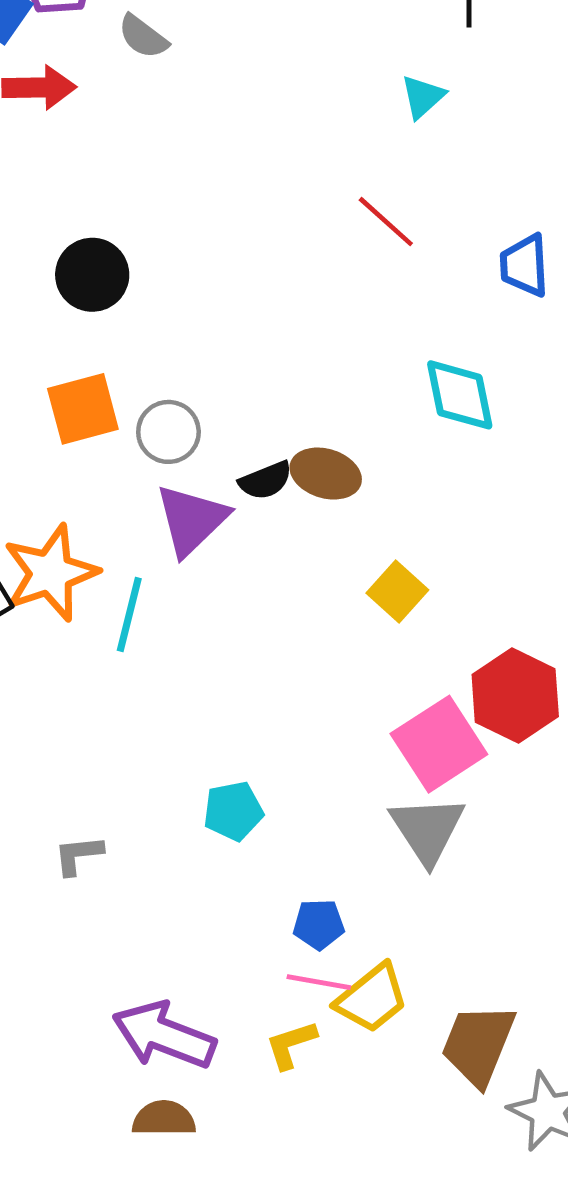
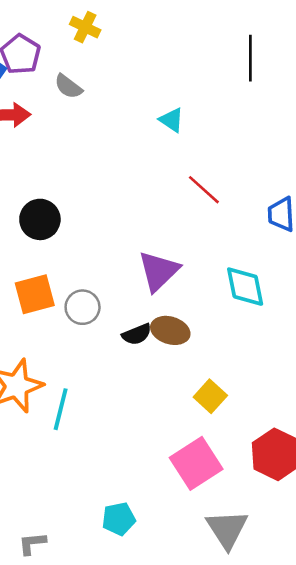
cyan triangle: (423, 97) -> (172, 120), moved, turned -44
purple triangle: (192, 520) -> (159, 271), moved
pink square: (439, 744) -> (196, 463), moved

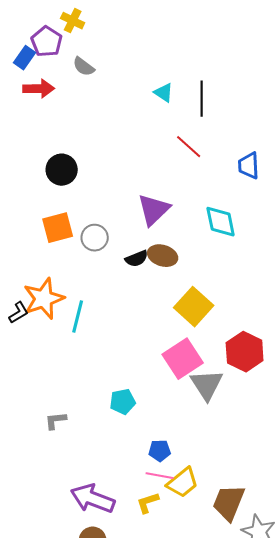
yellow cross: (85, 27) -> (73, 21), moved
black line: (250, 58) -> (202, 99), moved
yellow square: (210, 396) -> (194, 307), size x1.5
gray triangle: (227, 529) -> (207, 385), moved

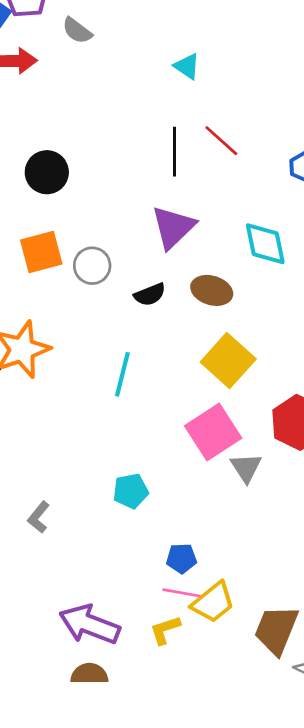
black line: (202, 99) -> (175, 152), moved
brown ellipse: (163, 256) -> (212, 290), moved
cyan line: (78, 317) -> (122, 374), moved
gray triangle: (207, 385) -> (246, 468), size x0.7
gray L-shape: (56, 421) -> (39, 517), turned -45

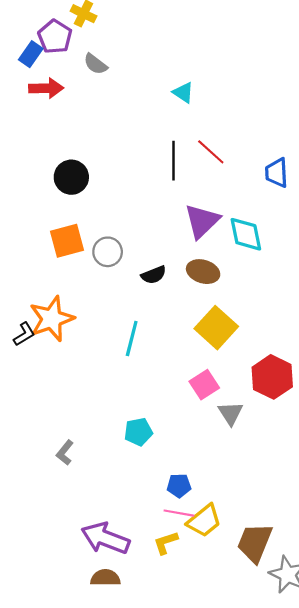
purple triangle: (173, 227) -> (202, 221), moved
pink square: (213, 432) -> (204, 385), size x0.7

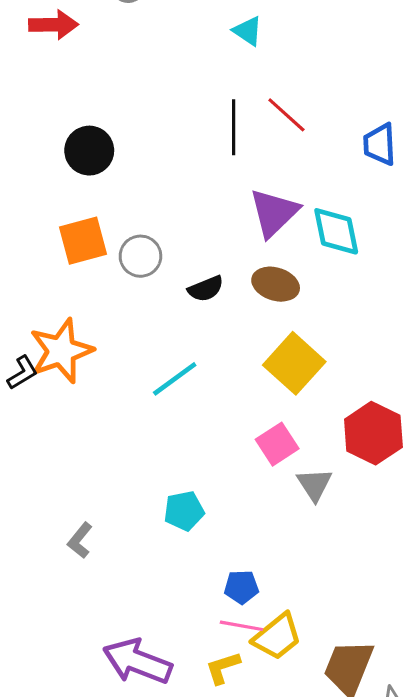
cyan line: (132, 339) -> (175, 379), turned 40

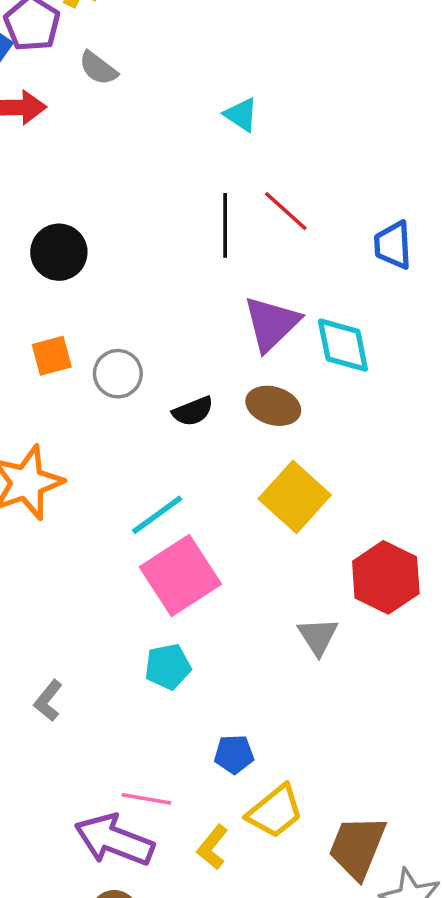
orange square: (83, 241) -> (52, 356), size x0.7
pink square: (277, 444) -> (180, 576), moved, size x1.6
pink line: (241, 626) -> (146, 799), moved
yellow L-shape: (223, 668) -> (213, 847), turned -33

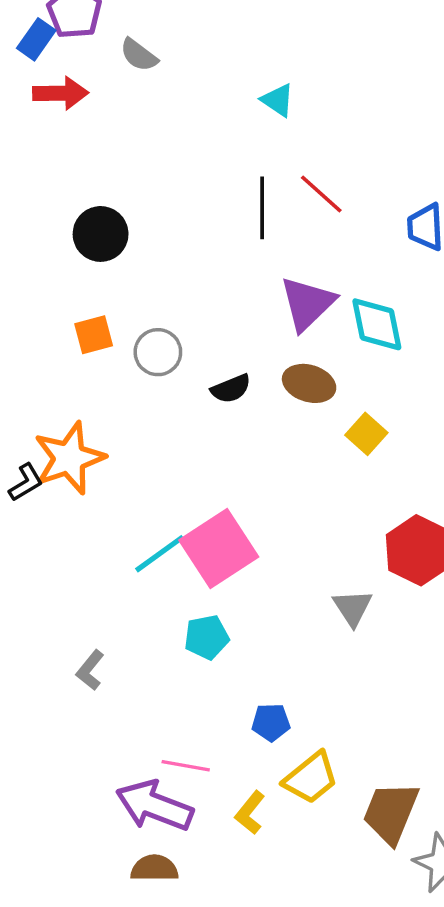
yellow square: (295, 497) -> (366, 434), moved, size x0.6
cyan line: (157, 515) -> (160, 554), moved

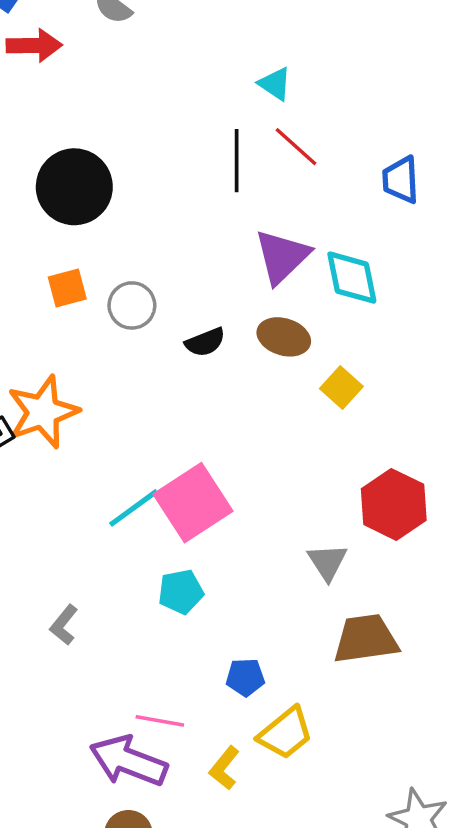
cyan triangle: (278, 100) -> (275, 84), moved
black circle: (101, 234) -> (74, 187), size x1.4
brown trapezoid: (391, 813) -> (366, 639), moved, turned 60

